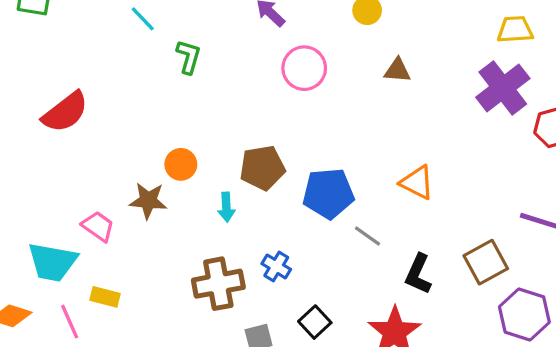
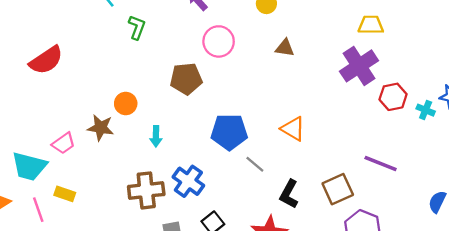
brown pentagon: (262, 168) -> (186, 79), moved
pink trapezoid: (98, 226) -> (64, 143), turned 105
blue cross: (276, 266) -> (188, 181), size x1.5

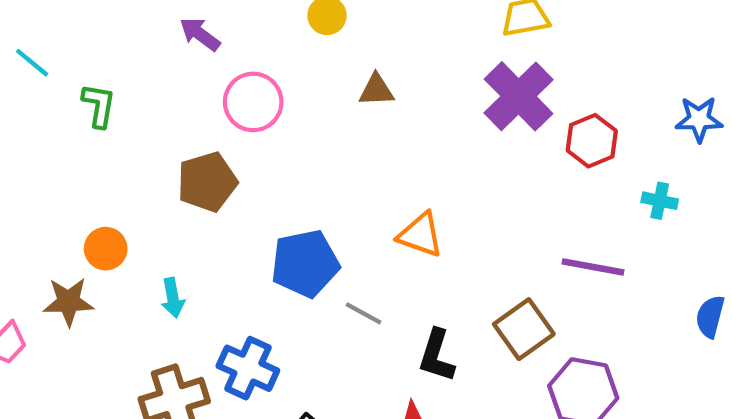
cyan cross: (426, 110) -> (660, 201), moved

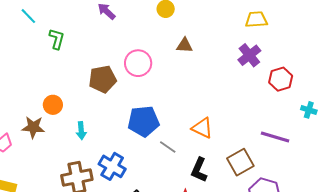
purple cross: (519, 96) -> (249, 55), size x0.7
pink circle: (253, 102) -> (138, 63), moved
orange triangle: (420, 235) -> (202, 128), moved

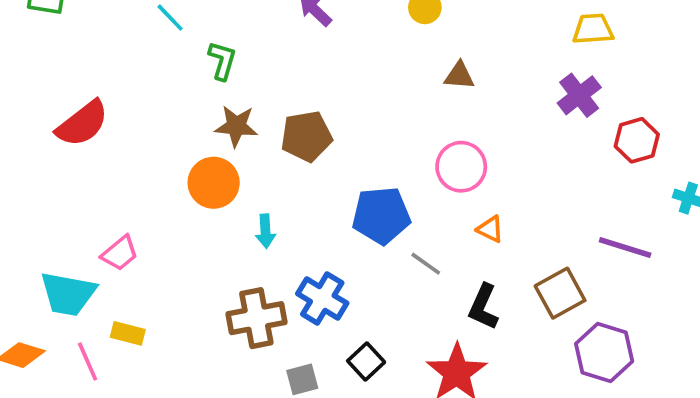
pink circle: (138, 63) -> (461, 167), moved
orange circle: (53, 105) -> (214, 183), size x1.4
brown star: (33, 127) -> (236, 126), moved
orange triangle: (202, 128) -> (490, 229), size x0.7

